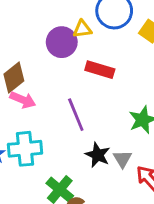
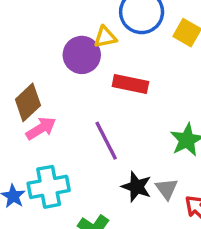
pink arrow: (23, 100) -> (41, 128), turned -50

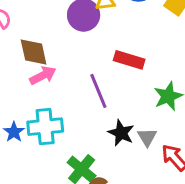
red rectangle: (130, 84) -> (129, 60), moved
brown diamond: (28, 102) -> (34, 52), turned -64

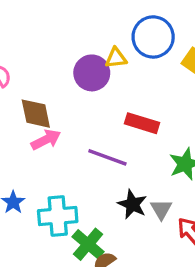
purple line: (98, 91) -> (107, 157), turned -48
cyan cross: (45, 127) -> (58, 216), moved

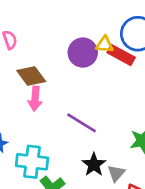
brown diamond: (36, 114) -> (31, 76), turned -36
red rectangle: (142, 123) -> (121, 55), moved
pink arrow: (46, 140) -> (35, 99), turned 110

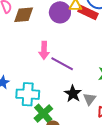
brown diamond: (31, 76) -> (24, 15), moved, turned -55
pink arrow: (35, 99) -> (44, 50), moved

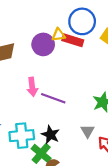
black star: (73, 94) -> (50, 135), moved

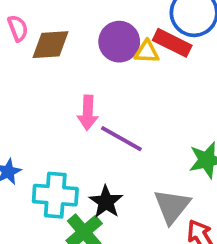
yellow triangle: (58, 35) -> (147, 52), moved
gray triangle: (88, 131) -> (172, 206), size x1.5

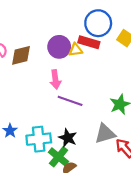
pink arrow: (88, 113) -> (55, 79), moved
gray triangle: (172, 206) -> (105, 134), turned 45

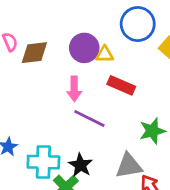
red rectangle: (89, 42) -> (121, 85), moved

